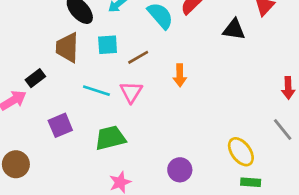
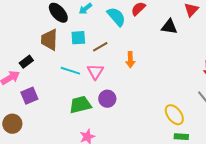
purple square: (60, 125) -> (29, 96), moved
purple circle: (180, 170) -> (107, 99), moved

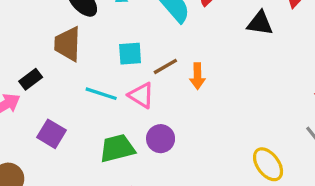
cyan square: (78, 38) -> (130, 54), moved
brown line: (100, 47) -> (165, 66), moved
pink triangle: (95, 72) -> (141, 95), turned -30
purple square: (29, 96) -> (51, 134), moved, turned -36

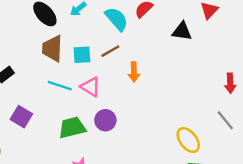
brown trapezoid: (68, 44) -> (52, 49), moved
brown line: (165, 66) -> (110, 51), moved

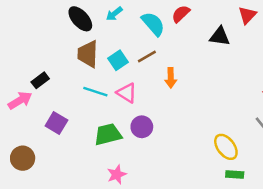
cyan square: (82, 55) -> (118, 60), turned -30

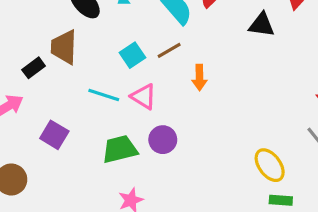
brown trapezoid: (88, 54) -> (64, 47), moved
black rectangle: (40, 80) -> (34, 68), moved

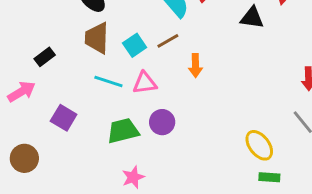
brown trapezoid: (64, 47) -> (97, 38), moved
pink triangle: (144, 97) -> (145, 83), turned -40

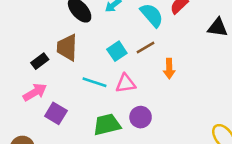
brown trapezoid: (97, 38) -> (67, 47), moved
pink arrow: (21, 92) -> (35, 92), moved

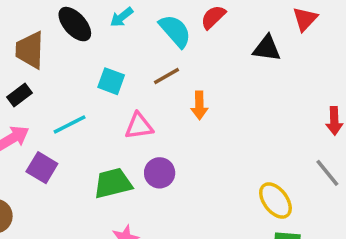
brown trapezoid: (67, 47) -> (30, 50), moved
cyan square: (117, 51) -> (111, 81), moved, turned -36
cyan line: (95, 82) -> (70, 124), moved, turned -45

